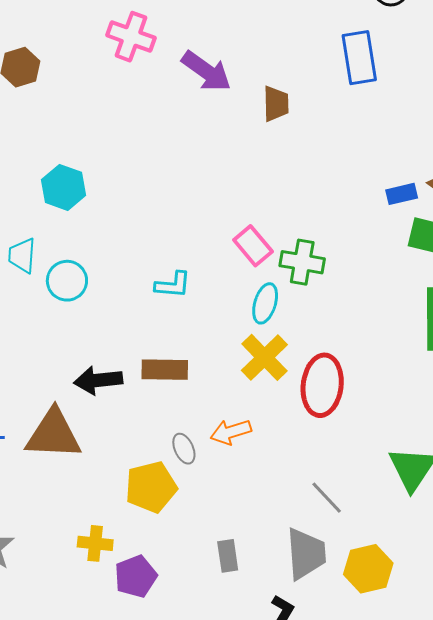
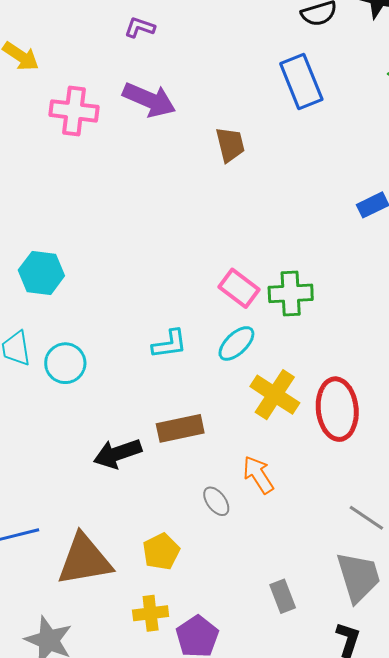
purple arrow: (206, 71) -> (149, 100), moved
cyan ellipse: (265, 303) -> (236, 343), moved, turned 42
orange arrow: (231, 432) -> (258, 475), turned 87
brown triangle: (53, 434) -> (84, 560), moved
yellow pentagon: (151, 487) -> (161, 552), moved, size x0.7

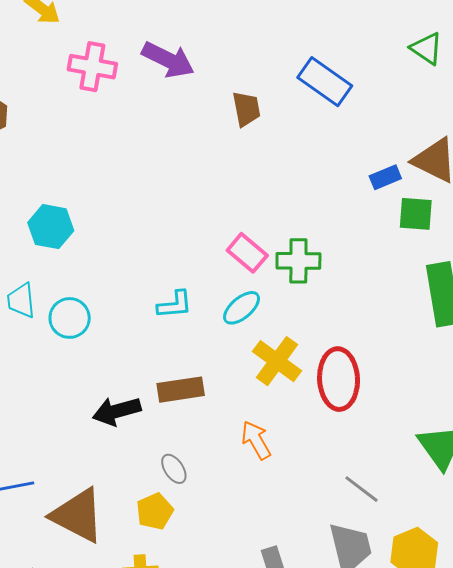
blue rectangle: (301, 81) -> (325, 82), moved, turned -36
gray ellipse: (216, 501) -> (174, 469), moved
brown triangle: (84, 560) -> (78, 515), turned 34

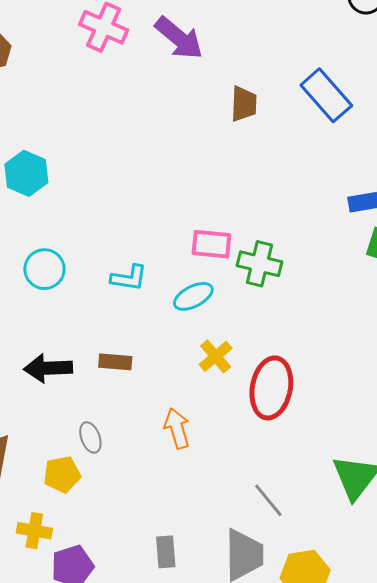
pink rectangle: (247, 253) -> (211, 244), turned -48
cyan circle: (70, 318) -> (44, 269), moved
yellow cross: (277, 361) -> (216, 356), size x0.7
brown rectangle: (181, 390) -> (115, 362), size x0.7

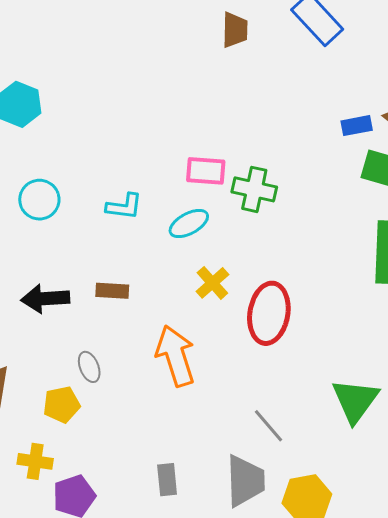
orange arrow: (177, 428) -> (176, 356), size x1.5

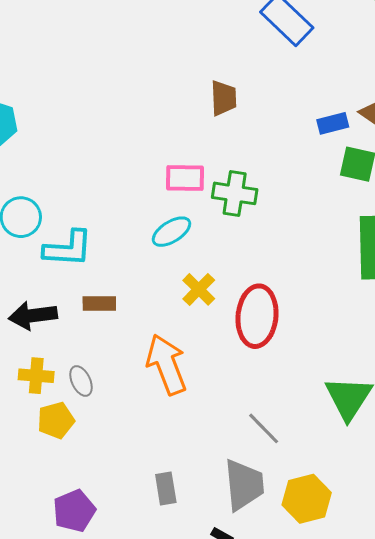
brown trapezoid: (235, 30) -> (223, 98), moved
cyan L-shape: (124, 206) -> (68, 249), moved, size x1.4
yellow cross: (35, 461) -> (36, 376), moved

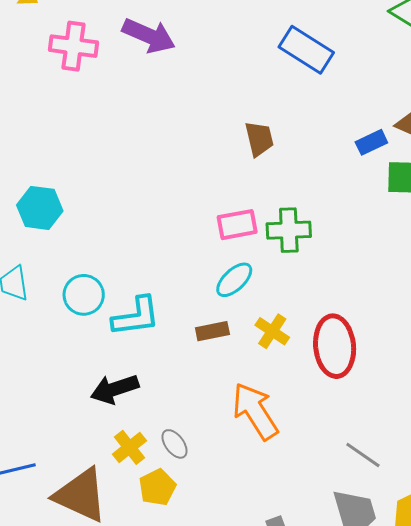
brown rectangle: (99, 303) -> (212, 331), moved
yellow cross: (36, 376) -> (129, 447), turned -32

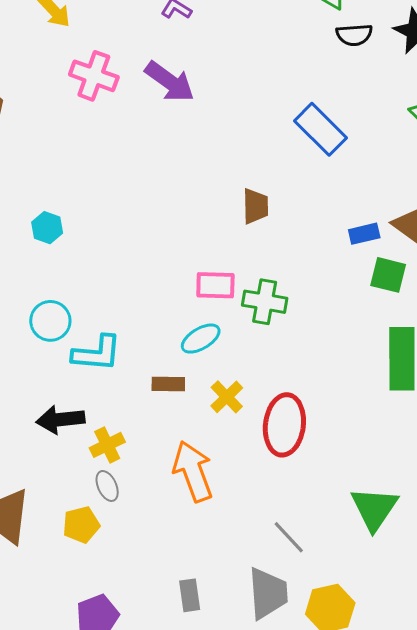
cyan hexagon: (40, 208) -> (47, 228), moved, size x0.7
yellow cross: (129, 447) -> (107, 445), moved

